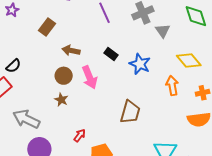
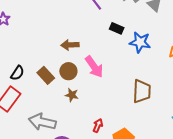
brown rectangle: (47, 27) -> (46, 75), moved, turned -66
black rectangle: (111, 54) -> (117, 28), moved

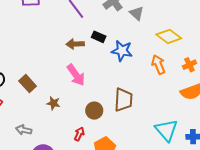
brown arrow: (70, 45) -> (75, 44), moved
brown circle: (68, 71) -> (94, 111), moved
gray arrow: (42, 122) -> (24, 130), size x0.6

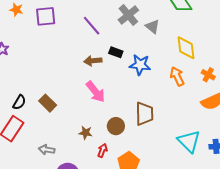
yellow diamond: (169, 36) -> (186, 48), turned 50
orange cross: (189, 65) -> (208, 75), turned -32
brown star: (53, 103) -> (86, 133), moved

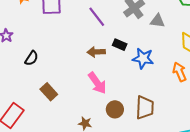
gray triangle: (152, 27) -> (157, 21), turned -35
black semicircle: (19, 102) -> (31, 58), moved
brown circle: (116, 126) -> (115, 109), moved

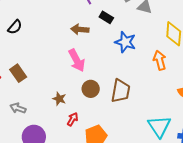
black rectangle: (120, 45) -> (106, 17), moved
brown rectangle: (49, 92) -> (18, 73), moved

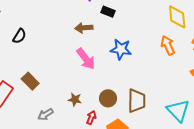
blue star: (125, 42) -> (121, 49), moved
brown circle: (91, 89) -> (108, 98), moved
brown trapezoid: (121, 91) -> (137, 101), moved
gray arrow: (18, 108) -> (46, 114), moved, turned -42

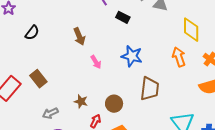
brown arrow: (84, 28) -> (79, 36), moved, turned -114
pink arrow: (86, 59) -> (96, 62), size x0.6
brown trapezoid: (137, 101) -> (150, 89), moved

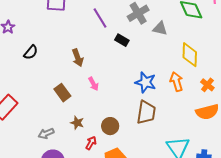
blue star: (132, 56) -> (146, 82), moved
brown rectangle: (38, 79) -> (62, 93), moved

